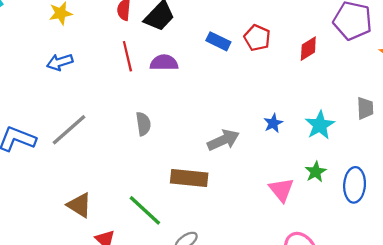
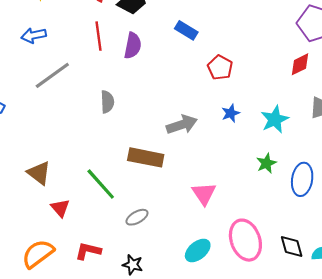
red pentagon: (257, 38) -> (220, 68), moved
red diamond: (308, 49) -> (300, 64), moved
purple semicircle: (164, 63) -> (133, 46), turned 95
gray line: (69, 130) -> (52, 75), moved
pink triangle: (281, 190) -> (204, 194), moved

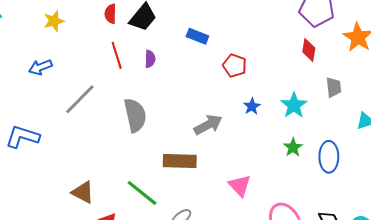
blue arrow: (34, 35) -> (40, 67), moved
purple semicircle: (133, 46) -> (150, 59), size x0.7
red diamond: (300, 64) -> (309, 50), turned -45
gray semicircle: (107, 102) -> (135, 115), size x1.6

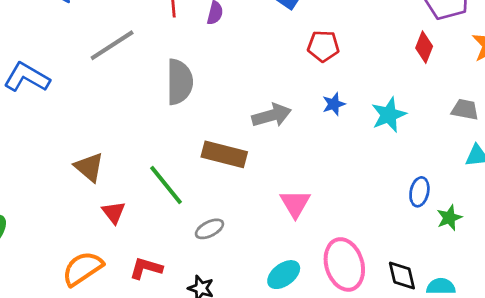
red pentagon: (235, 66) -> (323, 46), turned -30
gray trapezoid: (334, 87) -> (465, 110), moved, turned -85
green star: (293, 147) -> (449, 218), moved
blue ellipse: (329, 157) -> (419, 192), size x0.7

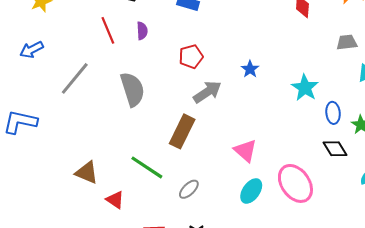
red pentagon: (323, 46) -> (191, 56), moved
cyan star: (389, 115) -> (305, 88), moved
brown rectangle: (224, 154) -> (182, 131), turned -60
cyan ellipse: (284, 275) -> (251, 191), moved
black diamond: (402, 275) -> (335, 149), moved

